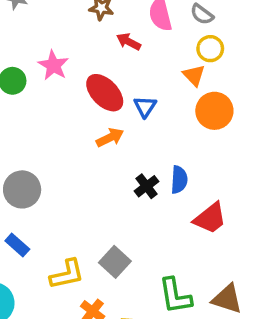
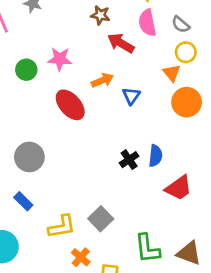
red arrow: (129, 42) -> (121, 43), size x1.4
pink star: (53, 65) -> (60, 59), turned -30
red ellipse: (105, 93) -> (70, 105), moved
orange arrow: (110, 137) -> (102, 80), moved

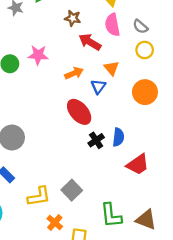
orange triangle: (172, 73) -> (112, 68), moved
red ellipse: (70, 105) -> (79, 112), moved

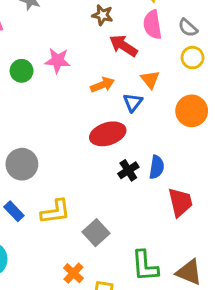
red ellipse: (79, 112) -> (108, 134), turned -68
red trapezoid: (138, 164) -> (180, 202), turned -70
yellow L-shape: (39, 196) -> (55, 212), moved

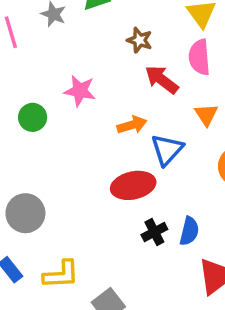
green circle: (22, 71) -> (33, 117), moved
orange triangle: (150, 79) -> (206, 115), moved
blue triangle: (133, 102) -> (167, 150), size x1.4

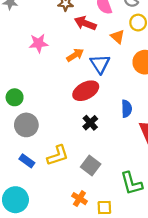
green circle: (33, 117) -> (15, 97), moved
black cross: (154, 232) -> (90, 123), moved

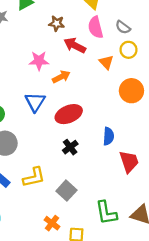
pink star: (39, 43) -> (39, 61), moved
blue triangle: (100, 64) -> (35, 102), moved

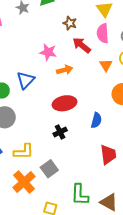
blue triangle: (35, 102) -> (26, 80), moved
blue semicircle: (108, 136) -> (96, 120), moved
orange cross: (52, 223) -> (24, 182), moved, size x1.6

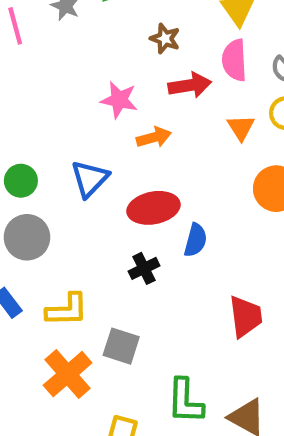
red arrow: (82, 45) -> (190, 85), turned 132
blue triangle: (26, 80) -> (90, 179), moved
blue semicircle: (96, 120) -> (195, 240), moved
gray square: (49, 169) -> (121, 346), turned -36

